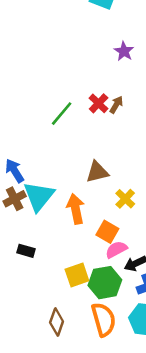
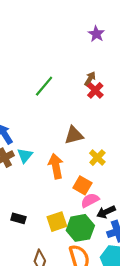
red cross: (99, 103) -> (95, 90), moved
cyan triangle: (39, 196) -> (25, 155), size x0.6
black rectangle: (26, 251) -> (18, 218), moved

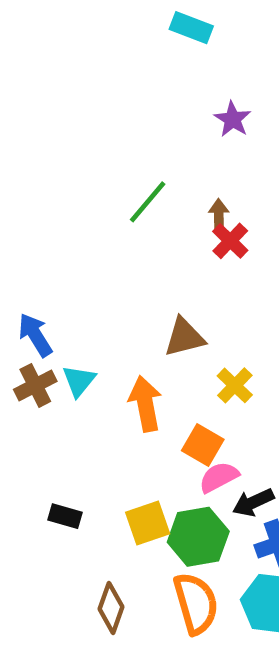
brown arrow: (90, 79) -> (219, 216), turned -32
green line: (44, 86) -> (148, 202), moved

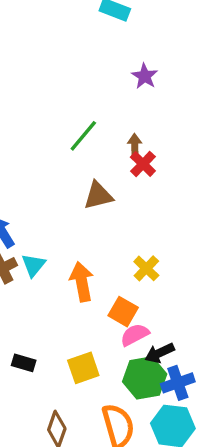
brown triangle: (184, 337) -> (98, 195), moved
green hexagon: (198, 537) -> (145, 378), moved

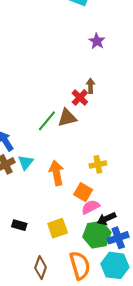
green line: (83, 136) -> (47, 121), moved
red cross: (143, 164) -> (80, 97), moved
yellow cross: (146, 268) -> (98, 164), turned 35

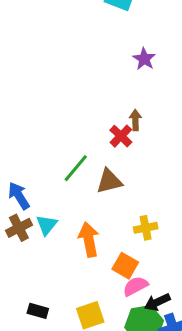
brown triangle: (67, 118) -> (109, 181), moved

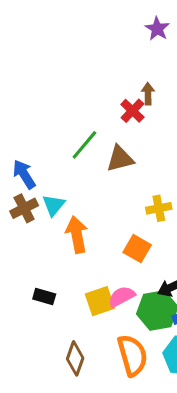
orange arrow: (89, 239) -> (77, 235), moved
pink semicircle: (135, 286) -> (122, 297), moved

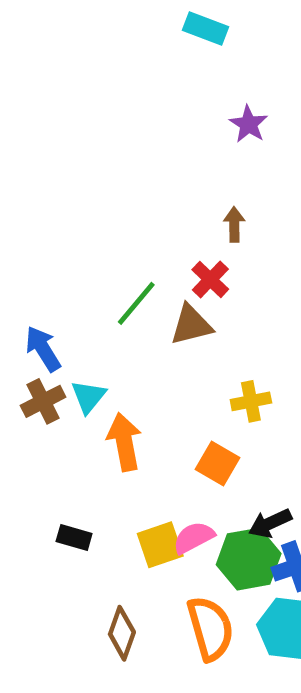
red cross: (132, 111) -> (210, 279), moved

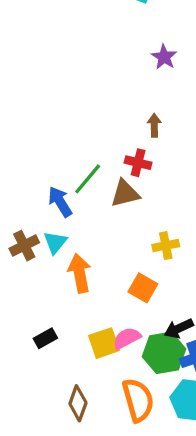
red cross: (210, 279) -> (138, 163), turned -30
blue arrow: (43, 349) -> (60, 202), moved
black rectangle: (74, 538) -> (45, 338), turned -45

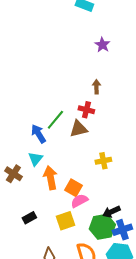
brown cross: (24, 246) -> (13, 174), moved, turned -30
orange square: (143, 288) -> (73, 188), moved
pink semicircle: (127, 338) -> (79, 201), moved

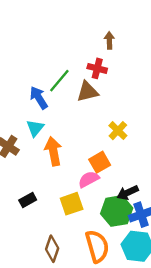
yellow cross: (103, 161) -> (118, 131), turned -35
orange square: (73, 188) -> (100, 162), moved, turned 30

